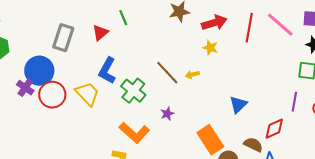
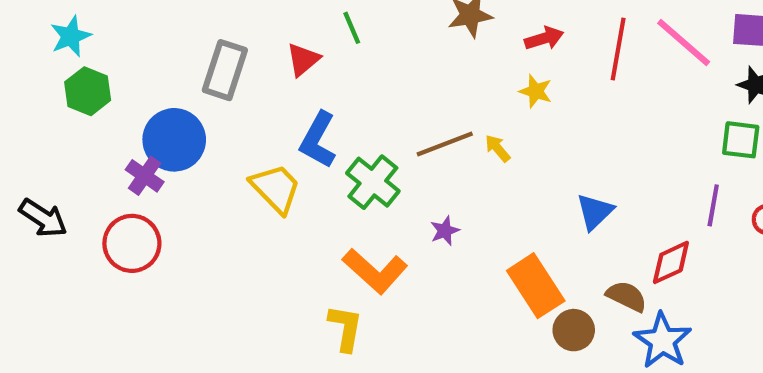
red arrow: (214, 23) -> (544, 38), size x0.7
brown line: (167, 73) -> (445, 144), turned -68
yellow arrow: (192, 75) -> (498, 148), turned 64
red circle: (52, 95) -> (132, 243), moved

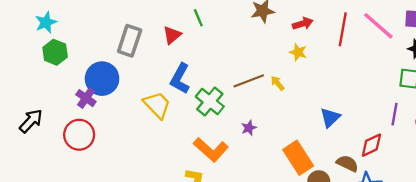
black arrow: (43, 218) -> (31, 121), turned -80

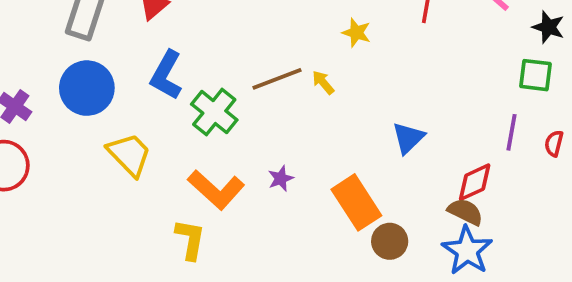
blue circle: (102, 79) -> (87, 88), moved
yellow trapezoid: (157, 105) -> (129, 154), moved
purple star: (249, 128) -> (281, 178), moved
brown semicircle: (347, 163) -> (465, 212), moved

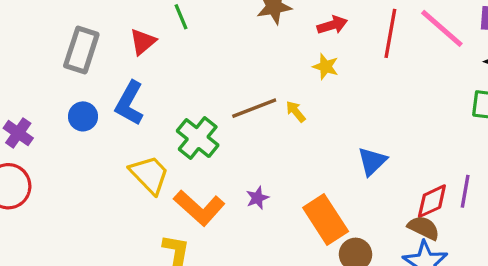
blue L-shape: (166, 75) -> (130, 103), moved
blue circle: (87, 88) -> (83, 116), size x0.6
purple line: (511, 132) -> (465, 191), moved
yellow trapezoid: (129, 154) -> (149, 175), moved

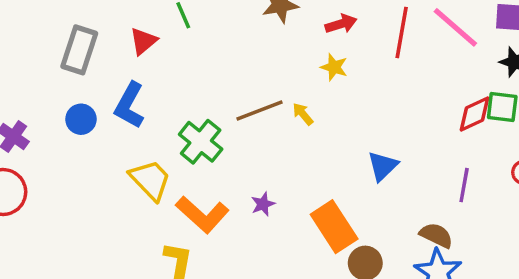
purple line: (465, 191) -> (464, 185), moved
red diamond: (432, 201) -> (474, 114), moved

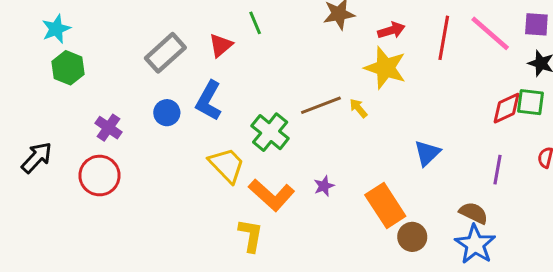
gray rectangle: (79, 50) -> (165, 53), turned 30
yellow star: (334, 67) -> (385, 68), size x1.8

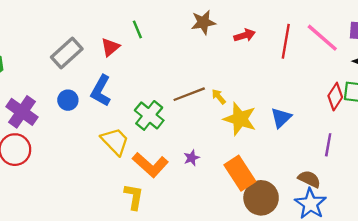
yellow star: (385, 68) -> (240, 119), moved
red diamond: (507, 108) -> (335, 97), turned -32
purple cross: (108, 128) -> (22, 112), size x1.5
blue triangle: (427, 153) -> (281, 118), moved
brown circle: (412, 237) -> (261, 198), size x1.5

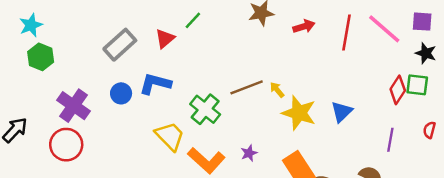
green line: (137, 29) -> (193, 20), turned 66
blue L-shape: (101, 91) -> (155, 84), turned 76

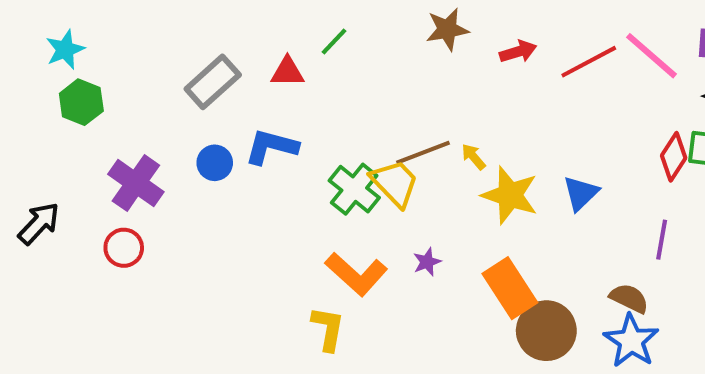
red line: (347, 32) -> (589, 62), turned 52
red triangle: (165, 39) -> (287, 72), turned 40
yellow trapezoid: (170, 136) -> (395, 183), moved
red circle: (66, 145) -> (124, 248), size x0.7

